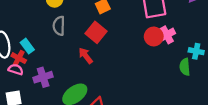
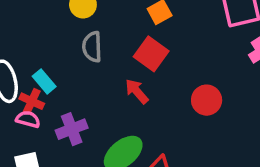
red circle: (154, 36) -> (207, 100), moved

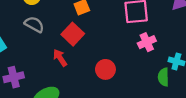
gray semicircle: (92, 47) -> (34, 24), turned 114

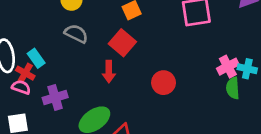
pink cross: (147, 42) -> (228, 67), moved
red arrow: (60, 58) -> (109, 72), turned -144

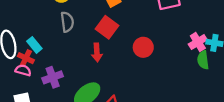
gray semicircle: (76, 34) -> (67, 22), turned 60
red circle: (164, 83) -> (143, 47), moved

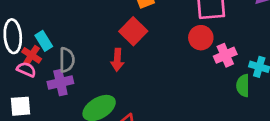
gray semicircle: (67, 22) -> (67, 60), moved
pink cross: (198, 42) -> (225, 55), moved
red circle: (143, 47) -> (201, 38), moved

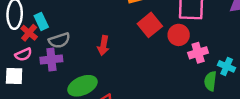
red square: (133, 31) -> (150, 25), moved
gray semicircle: (67, 60) -> (59, 40), turned 65
pink semicircle: (26, 69) -> (23, 55), moved, turned 126

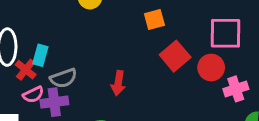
cyan rectangle: (41, 21) -> (40, 55), turned 42
pink semicircle: (23, 55) -> (33, 95), moved

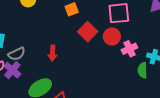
purple cross: (54, 102) -> (12, 70), turned -36

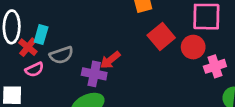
red arrow: (53, 53) -> (110, 60), turned 42
purple cross: (12, 70) -> (94, 74), moved, turned -36

